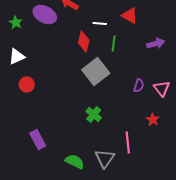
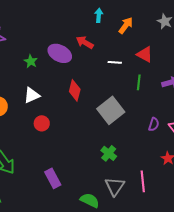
red diamond: (84, 42) -> (75, 90), moved
green line: (114, 44) -> (139, 82), moved
gray triangle: (105, 158) -> (115, 186), moved

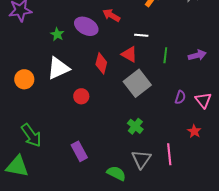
red triangle: (145, 54) -> (129, 54), moved
white triangle: (32, 95) -> (58, 68), size x1.4
red circle: (42, 123) -> (81, 96), moved

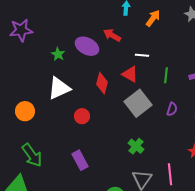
orange circle: (24, 79) -> (25, 111), moved
purple semicircle: (180, 97) -> (172, 109), moved
purple rectangle: (79, 151) -> (80, 160), moved

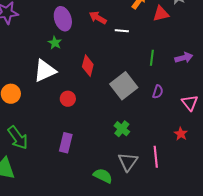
purple ellipse: (87, 46) -> (63, 19), moved, turned 45
green star: (58, 54) -> (55, 43), moved
white line: (142, 55) -> (122, 31), moved
red triangle: (130, 74) -> (161, 14), moved, turned -42
purple rectangle: (80, 160) -> (66, 143), turned 42

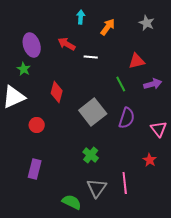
red triangle: (161, 14) -> (137, 61), moved
green line: (152, 58) -> (121, 84), turned -35
purple semicircle: (158, 92) -> (127, 118), size x1.5

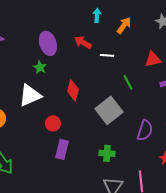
green line: (121, 84) -> (128, 82), moved
purple semicircle: (127, 118) -> (145, 130), moved
green cross: (91, 155) -> (107, 153), turned -35
purple rectangle: (35, 169) -> (62, 149), moved

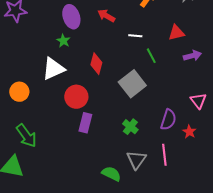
white line: (107, 55) -> (135, 36), moved
red circle: (53, 123) -> (76, 97), size x1.5
purple semicircle: (145, 130) -> (168, 120), moved
green cross: (107, 153) -> (130, 127), turned 35

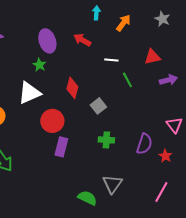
gray square: (132, 84) -> (98, 106), moved, size x0.6
green cross: (130, 127) -> (106, 140), moved, turned -35
pink line: (164, 155) -> (161, 192), moved, turned 35

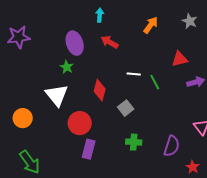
cyan arrow: (96, 13) -> (100, 15), moved
white line: (111, 60) -> (134, 74), moved
white triangle: (29, 93) -> (57, 95), turned -45
red star: (165, 156) -> (193, 167), moved

